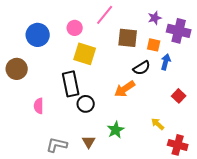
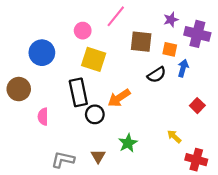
blue circle: (38, 35) -> (42, 53), moved
brown circle: (17, 69) -> (19, 89), moved
orange arrow: (125, 89) -> (119, 98), moved

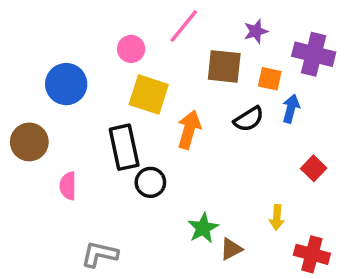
purple star: (171, 20) -> (256, 31), moved
orange arrow: (119, 98) -> (189, 130), moved, turned 140
yellow arrow: (174, 136) -> (277, 217), turned -128
brown triangle: (98, 156) -> (231, 249), moved, turned 32

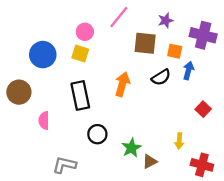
yellow square: (149, 95) -> (80, 53), moved, size x0.7
black circle: (150, 182) -> (97, 134), moved

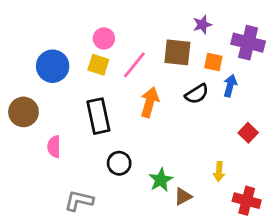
pink line: (119, 17) -> (134, 65), moved

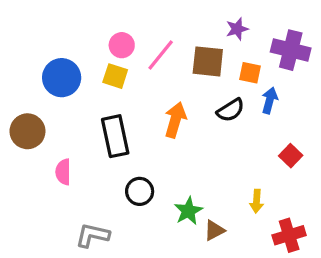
pink line: (134, 65) -> (161, 55), moved
red cross: (247, 201) -> (289, 235), turned -32

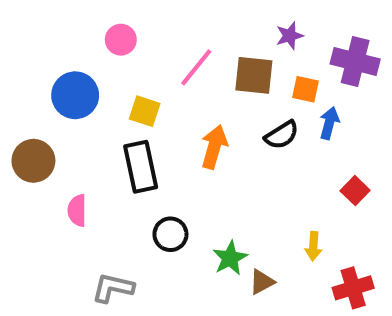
pink circle: (122, 45) -> (121, 40), moved
yellow square: (115, 76) -> (145, 111), moved

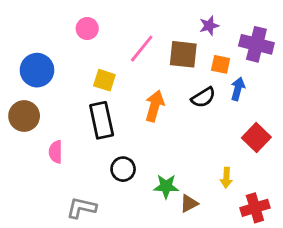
blue circle: (75, 95) -> (37, 70), moved
red square: (355, 191) -> (256, 138), size x1.4
green star: (230, 258) -> (166, 186), turned 30

